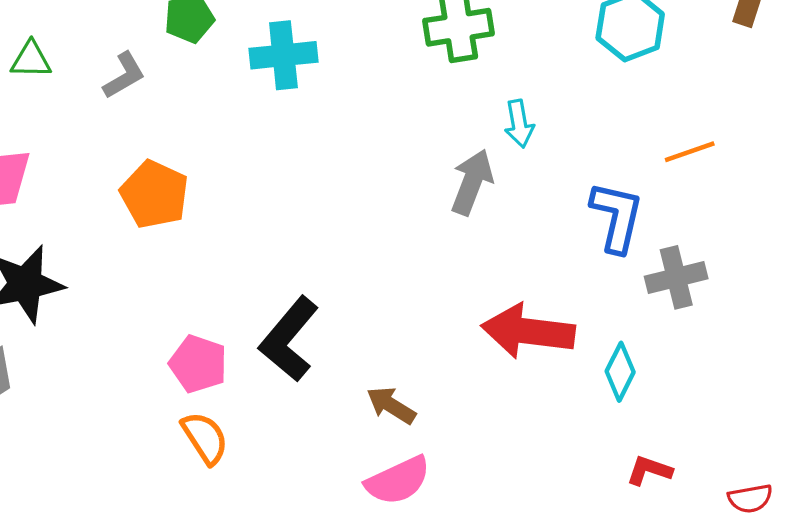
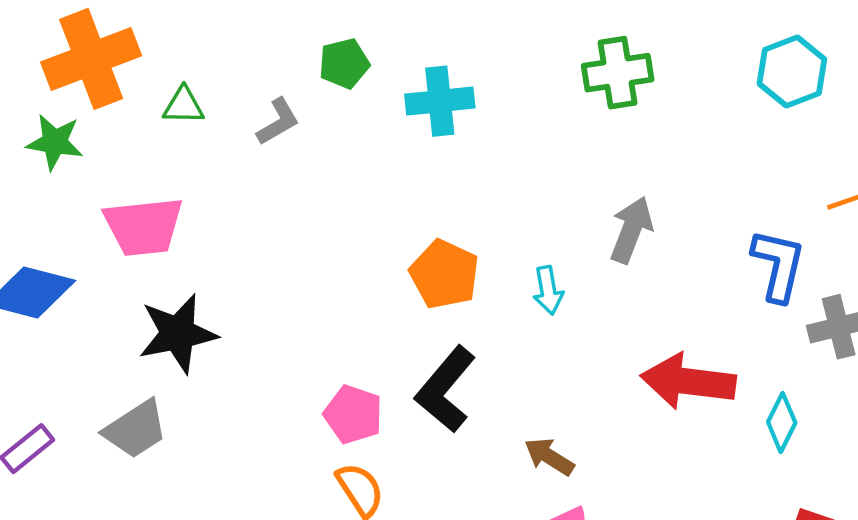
cyan arrow: (519, 124) -> (548, 290), moved
orange pentagon: (154, 194) -> (444, 274), moved

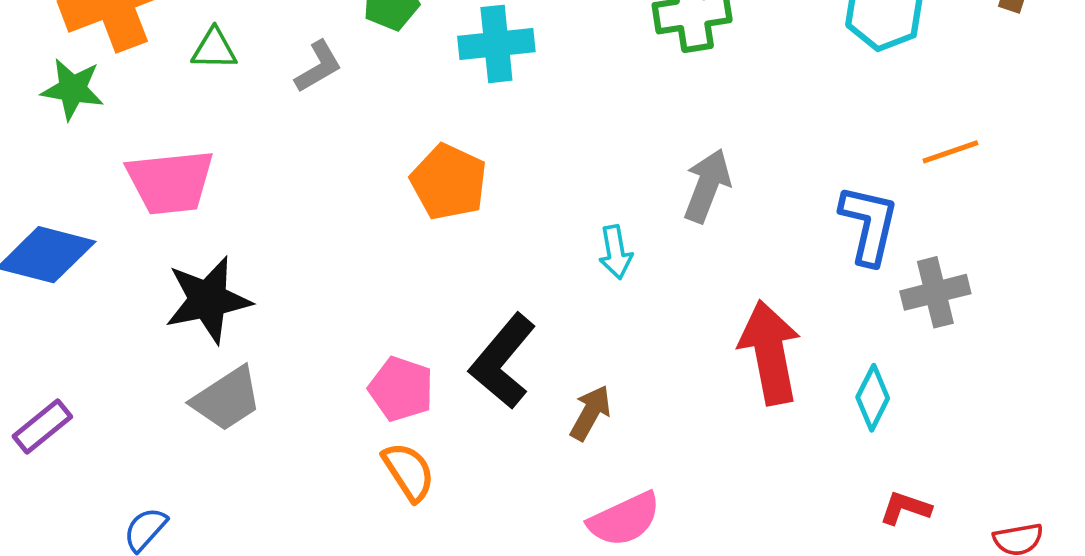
orange pentagon: (444, 274) -> (449, 182), moved
red arrow: (688, 381) -> (770, 353), turned 72
gray trapezoid: (136, 429) -> (227, 399), moved
brown arrow: (549, 457) -> (590, 413), moved, turned 87

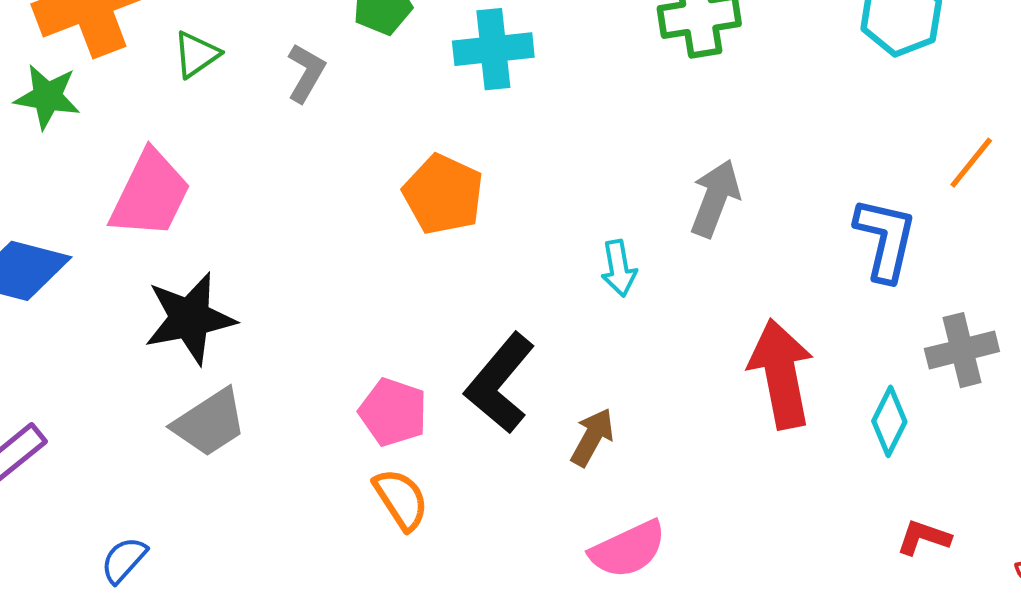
green triangle: (214, 49) -> (196, 54), turned -36
gray L-shape: (318, 67) -> (306, 73), turned -30
orange line: (950, 152) -> (971, 163), turned -32
pink trapezoid: (170, 182) -> (150, 194), turned -58
gray cross: (935, 292) -> (962, 350), moved

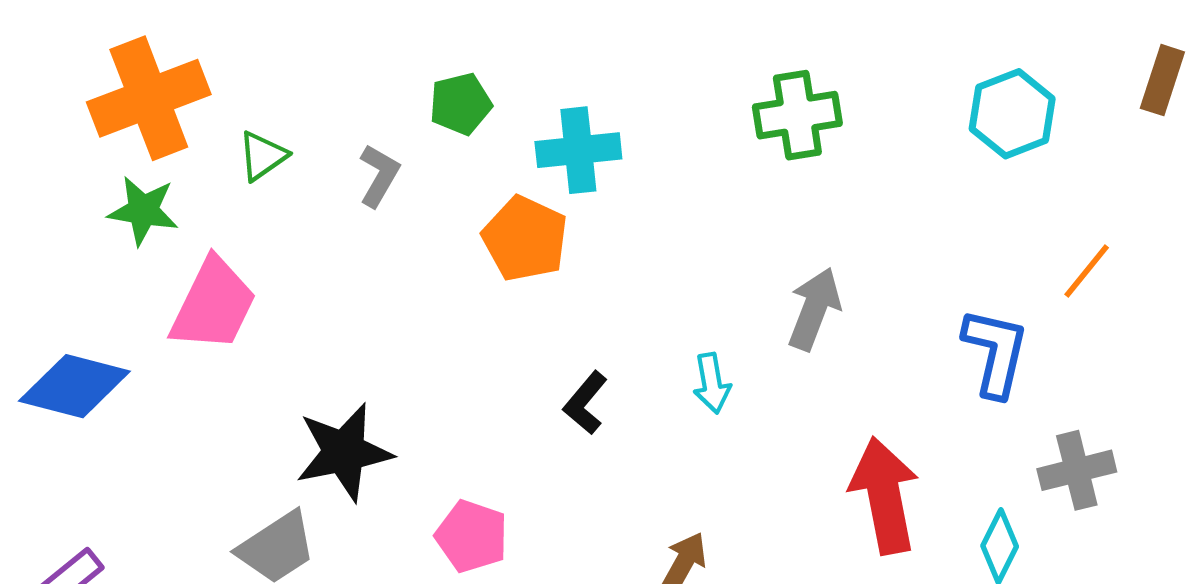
green star: (47, 97) -> (143, 211), moved
orange pentagon: (443, 194) -> (525, 239), moved
black star: (190, 318) -> (344, 452), moved
black L-shape: (500, 383) -> (585, 403), moved, size x0.6

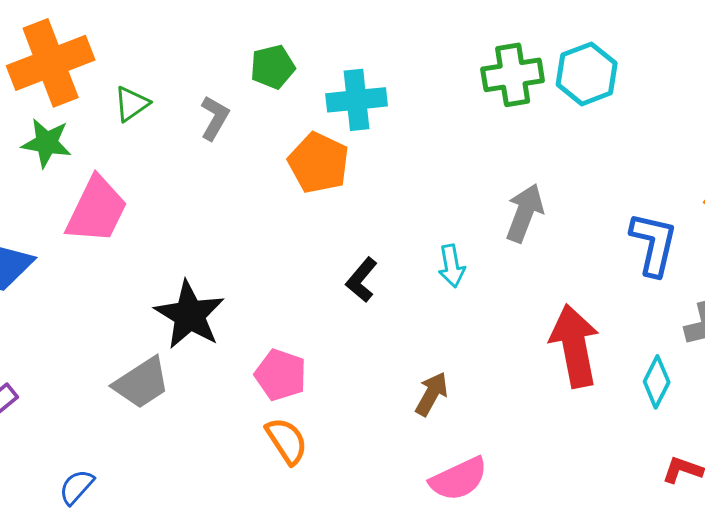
cyan hexagon: (1012, 114) -> (587, 74), moved
black star: (344, 452) -> (190, 315), turned -30

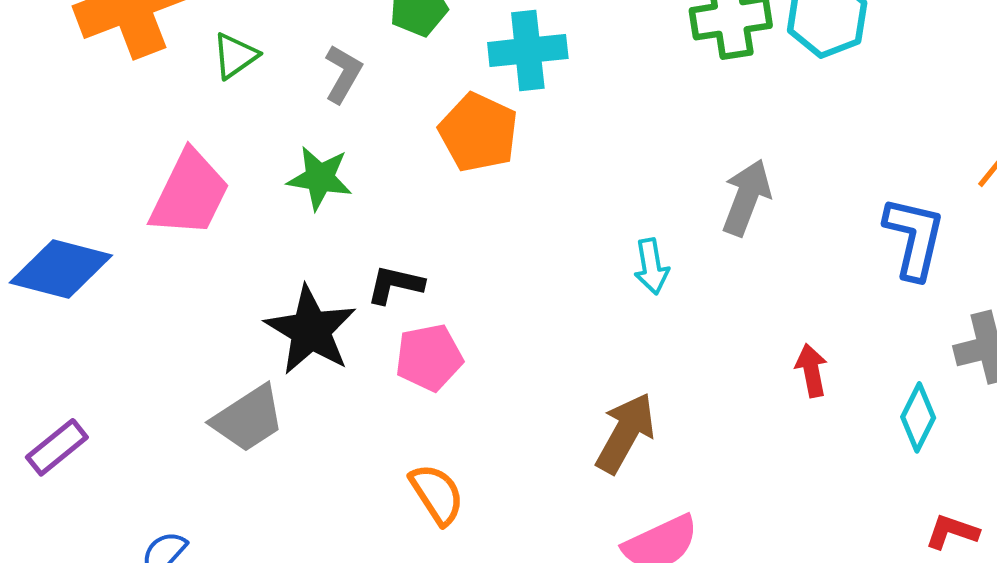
green star: (47, 143) -> (320, 178), moved
black L-shape: (362, 280) -> (395, 285), moved, turned 63
red arrow: (575, 346) -> (811, 371), size x0.5
pink pentagon: (281, 375) -> (429, 357), moved, turned -30
brown arrow: (432, 394) -> (625, 433), size x1.4

